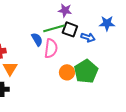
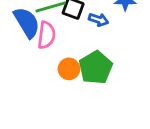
blue semicircle: (37, 39) -> (27, 22), size x1.6

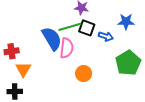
green pentagon: (96, 67) -> (128, 63), moved

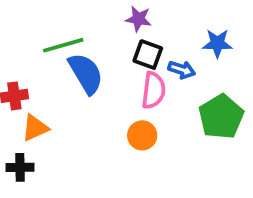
green line: (70, 27) -> (63, 45), moved
pink semicircle: (67, 48) -> (153, 90), moved
orange triangle: (23, 69) -> (35, 128), turned 35

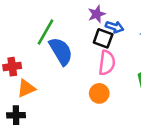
purple star: (138, 19) -> (97, 14), turned -30
green line: (63, 45) -> (45, 32), turned -44
blue arrow: (182, 70) -> (115, 27), moved

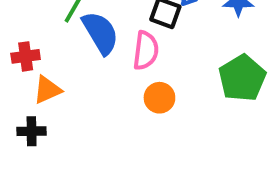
pink semicircle: (107, 63) -> (146, 50), moved

